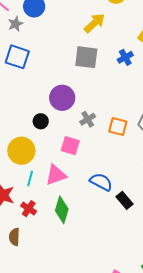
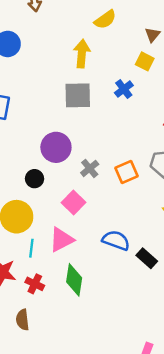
yellow arrow: (95, 23) -> (82, 54), turned -35
orange square: (118, 127) -> (127, 172), turned -30
pink square: (70, 146) -> (73, 203), turned 36

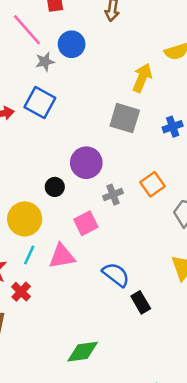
orange square: (127, 172) -> (152, 184), moved, turned -30
green diamond: (74, 280) -> (83, 352), moved, turned 56

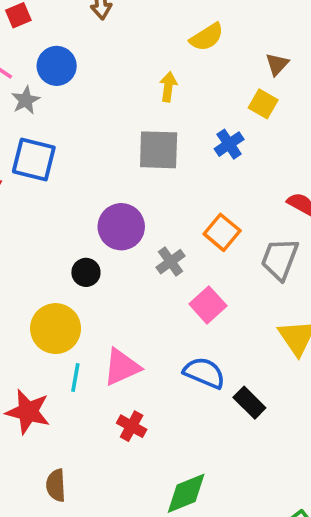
yellow arrow: (142, 78) -> (168, 87), size x0.7
pink square: (86, 223) -> (208, 305), moved
red cross: (21, 292) -> (132, 426), moved

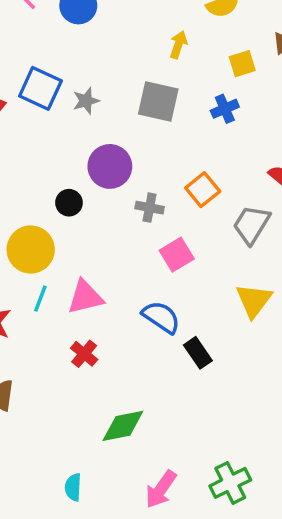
gray star: (26, 100) -> (86, 101), moved
yellow square: (263, 104) -> (242, 64), moved, turned 32
gray cross: (171, 262) -> (150, 208), turned 36

